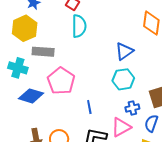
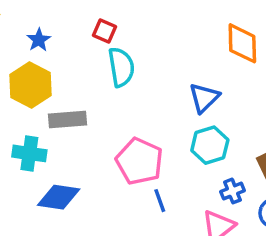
pink pentagon: (61, 81) -> (139, 161), moved

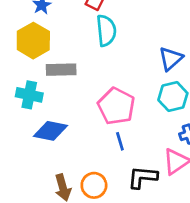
blue line: (160, 201) -> (120, 141), moved

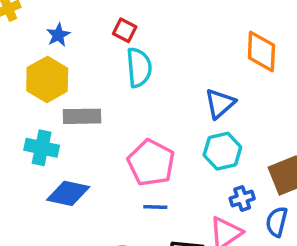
blue line: (120, 141) -> (155, 207), turned -72

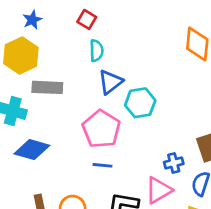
cyan semicircle: (139, 67) -> (96, 51), size x0.7
blue triangle: (220, 103) -> (110, 82), moved
cyan hexagon: (222, 151) -> (140, 103), moved

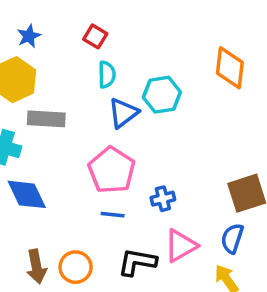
cyan hexagon: (140, 103) -> (162, 95), moved
blue diamond: (32, 150) -> (27, 194), turned 48
blue cross: (174, 163) -> (163, 199), moved

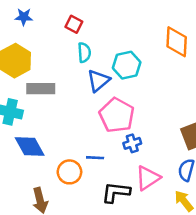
blue star: (29, 36) -> (24, 17), moved, turned 30
pink pentagon: (112, 170) -> (117, 115), moved
orange circle: (76, 267) -> (69, 172), moved

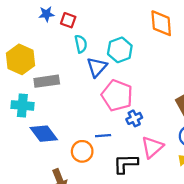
blue star: (24, 17) -> (46, 14), moved

